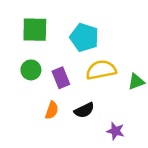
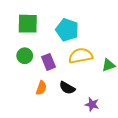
black semicircle: (84, 110) -> (67, 88), turned 56

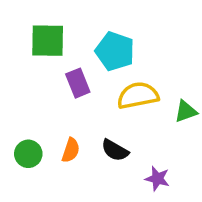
green circle: (25, 56) -> (28, 154), moved
purple rectangle: (49, 62) -> (78, 83), moved

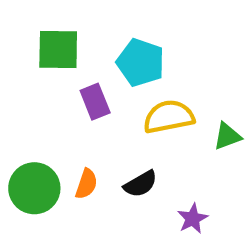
black semicircle: (115, 150) -> (141, 184), turned -60
green circle: (28, 154) -> (34, 188), size x1.5
purple star: (157, 179) -> (193, 219), turned 30

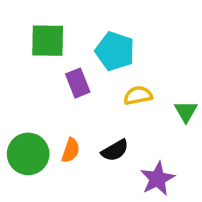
yellow semicircle: (169, 117) -> (138, 95), size x0.7
green triangle: (227, 136) -> (186, 111), turned -40
purple star: (193, 219) -> (157, 179), size x1.4

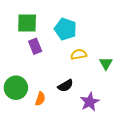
purple rectangle: (78, 83) -> (35, 46), moved
orange semicircle: (71, 150) -> (40, 99), moved

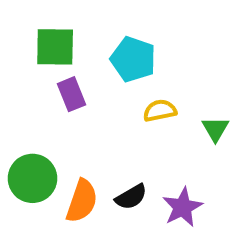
black semicircle: (65, 86) -> (131, 197), moved
orange semicircle: (40, 99) -> (82, 201), size x1.5

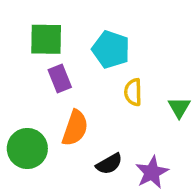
yellow semicircle: (160, 111) -> (133, 92), turned -80
orange semicircle: (82, 201) -> (75, 128), moved

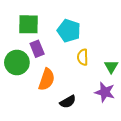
green circle: (27, 148) -> (17, 62), moved
purple star: (152, 172) -> (105, 92), moved, turned -30

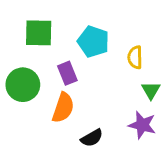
purple rectangle: (37, 49) -> (67, 73), moved
yellow semicircle: (83, 57) -> (135, 57), moved

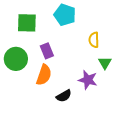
cyan pentagon: (93, 42) -> (65, 15), moved
purple star: (142, 125) -> (88, 80), moved

